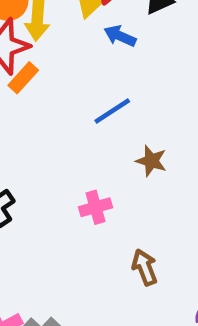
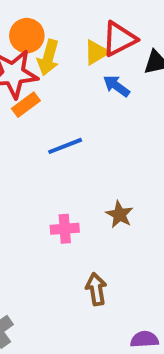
blue line: (112, 111) -> (65, 146), moved
brown star: (151, 161) -> (119, 215), moved

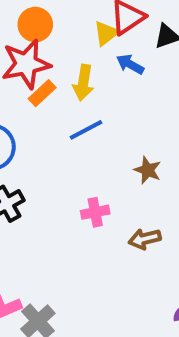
yellow arrow: (48, 57) -> (83, 83), moved
brown star: (119, 215) -> (148, 170), moved
brown arrow: (96, 289) -> (145, 239), moved, turned -88

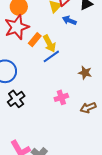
yellow arrow: (83, 83) -> (49, 44), moved, turned -30
orange rectangle: (42, 93) -> (35, 40), moved

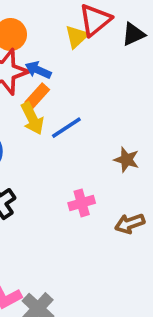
blue arrow: (69, 20) -> (38, 70), moved
yellow arrow: (49, 44) -> (32, 118), moved

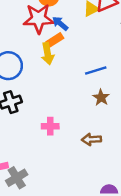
blue line: (66, 128) -> (96, 70), moved
pink cross: (82, 203) -> (50, 126), moved

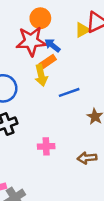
blue line: (96, 70) -> (69, 92), moved

